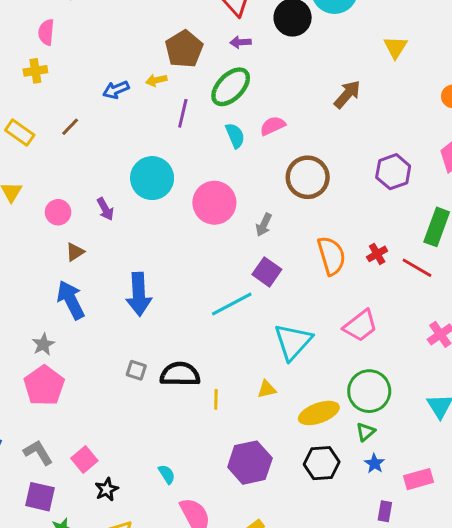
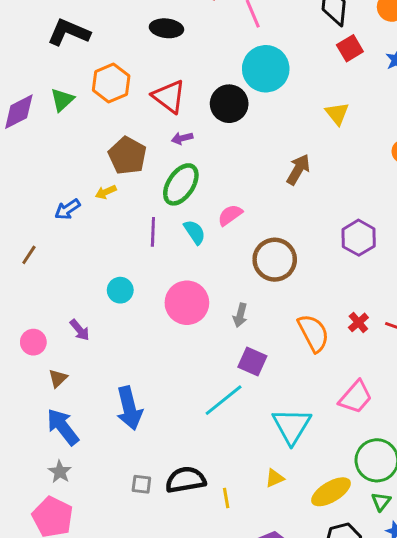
purple line: (183, 113) -> (153, 232), moved
cyan circle: (152, 178) -> (120, 290), size x0.6
gray star: (43, 344) -> (60, 472), moved

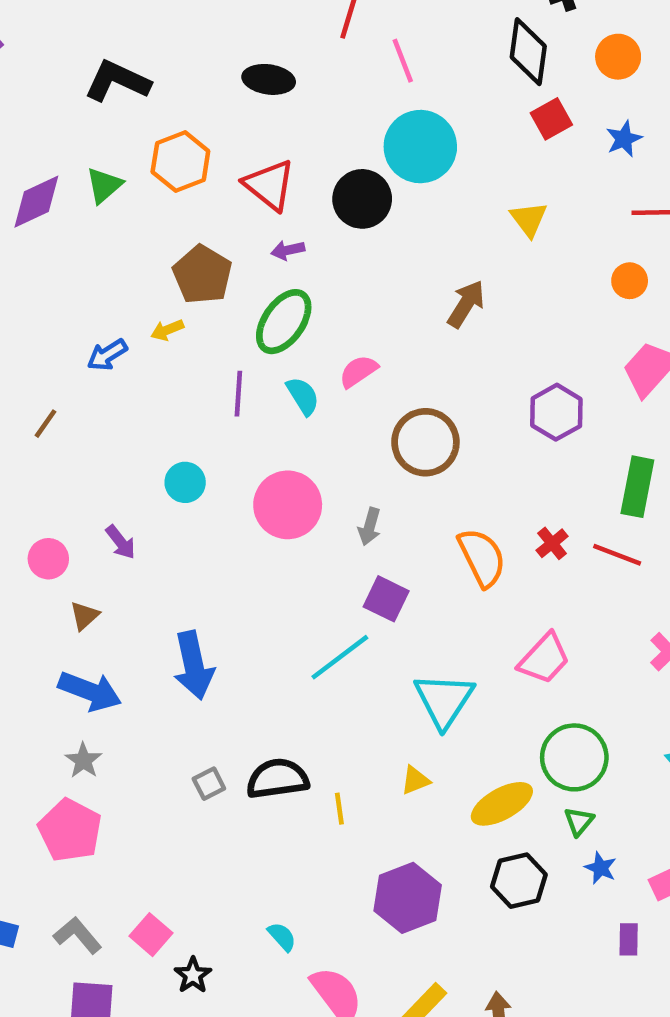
blue arrow: (63, 427) -> (90, 691), turned 147
gray square: (141, 484) -> (209, 784), turned -36

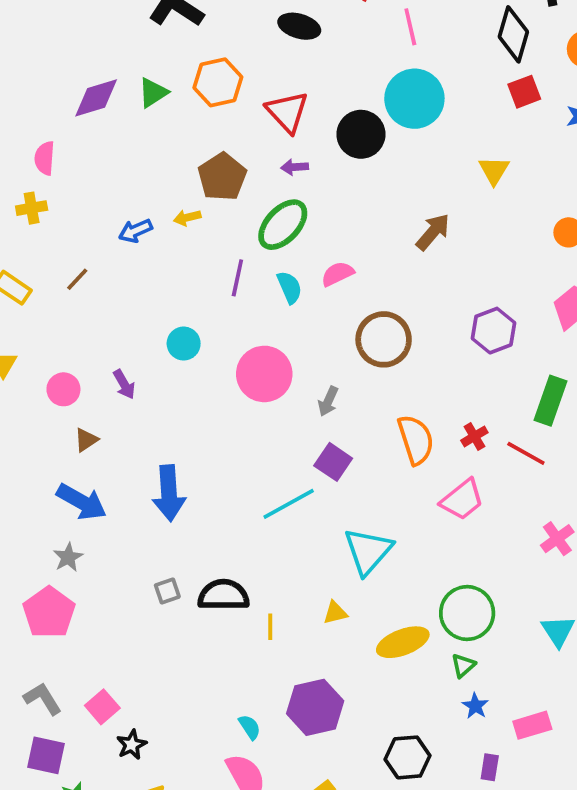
pink trapezoid: (544, 659) -> (462, 500), moved
black hexagon: (519, 881) -> (408, 757), moved
cyan semicircle: (282, 937) -> (250, 727), moved

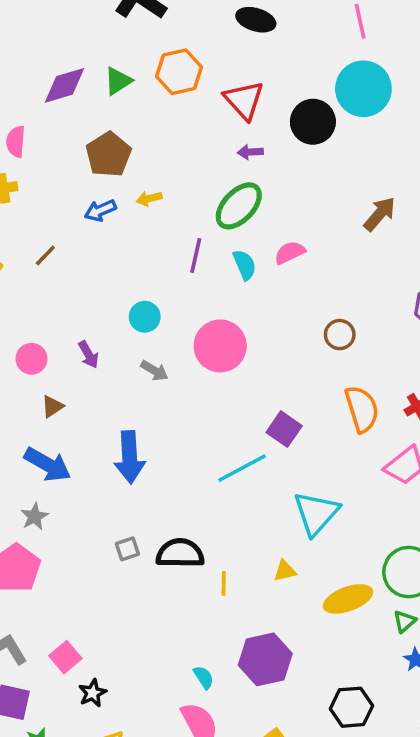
brown pentagon: (222, 177) -> (108, 154), moved
brown circle: (384, 339) -> (340, 335), moved, size x0.6
gray arrow: (328, 401) -> (154, 371), moved, turned -84

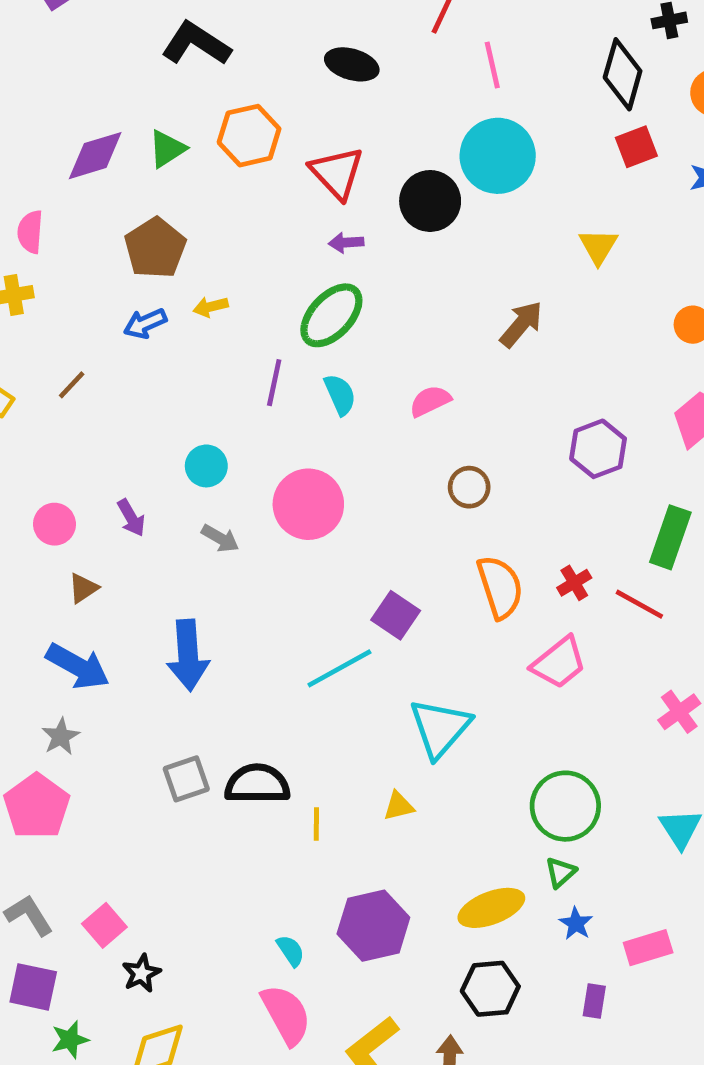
pink semicircle: (290, 253) -> (430, 401), moved
gray square: (127, 549) -> (186, 779), size x1.4
yellow ellipse: (348, 599) -> (491, 908), moved

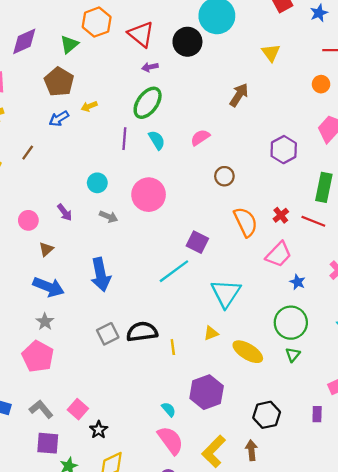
green triangle: (167, 149) -> (69, 44), moved
yellow ellipse: (491, 908) -> (248, 352), moved, turned 60
blue star: (576, 923) -> (298, 282), moved

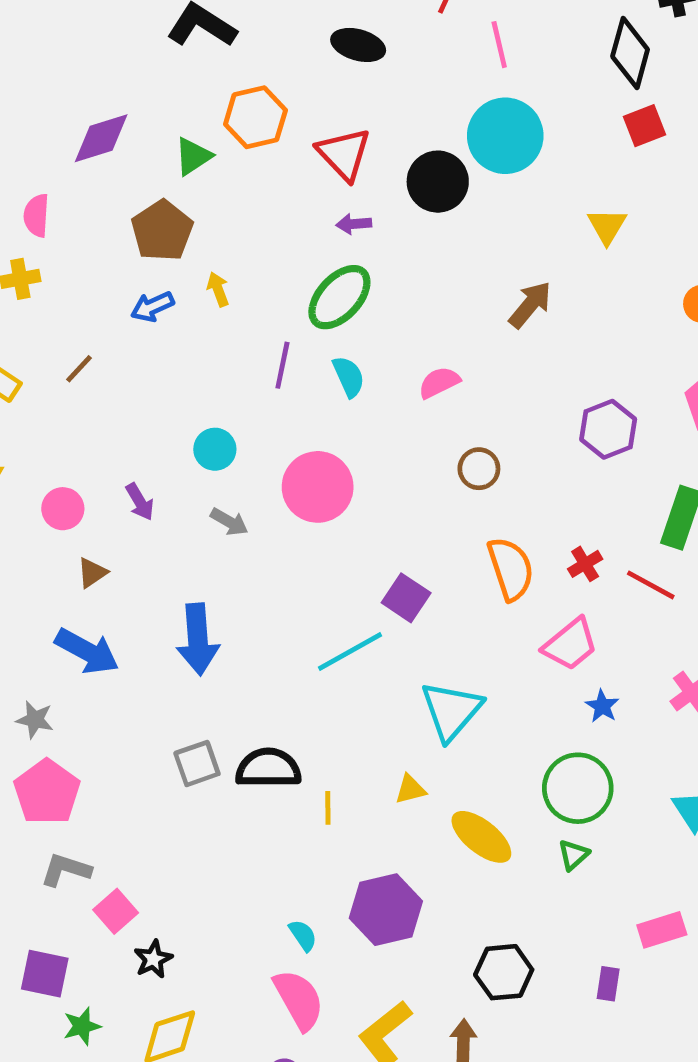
yellow arrow: (89, 106) -> (218, 289), turned 84
gray star: (45, 322) -> (35, 720), moved, turned -30
gray L-shape: (41, 409) -> (66, 870), moved, turned -40

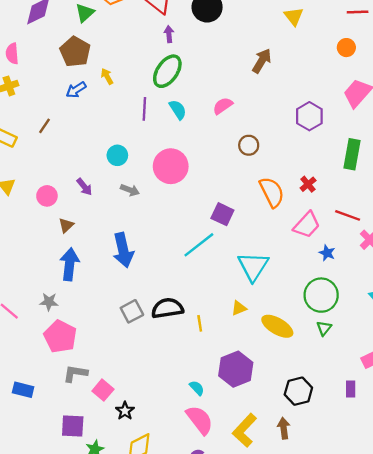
purple arrow: (354, 224) -> (169, 34), turned 98
red line: (651, 585) -> (348, 215), moved
blue arrow: (87, 651) -> (70, 264), turned -104

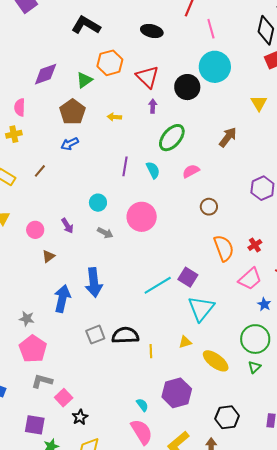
green ellipse: (167, 71) -> (172, 138), moved
yellow arrow: (107, 76) -> (114, 117), moved, turned -64
purple square: (222, 214) -> (188, 277), moved
blue arrow: (70, 264) -> (62, 299), moved

